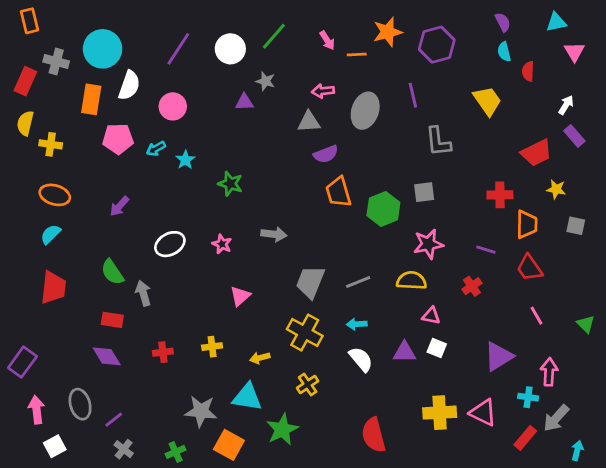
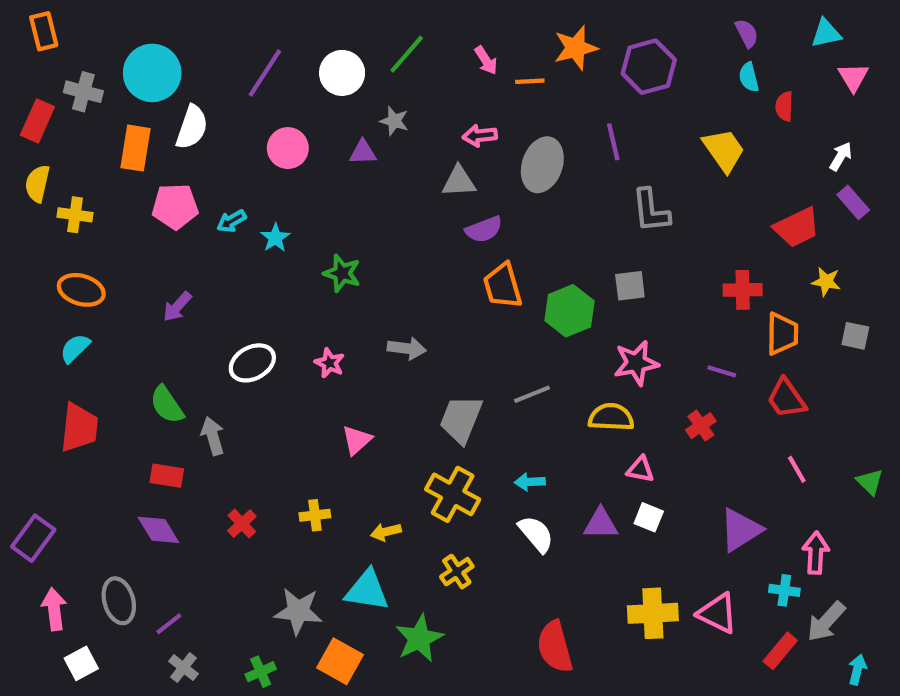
pink circle: (173, 106) -> (288, 148), moved
gray line: (358, 282) -> (532, 394), moved
red cross: (163, 352) -> (242, 524), turned -36

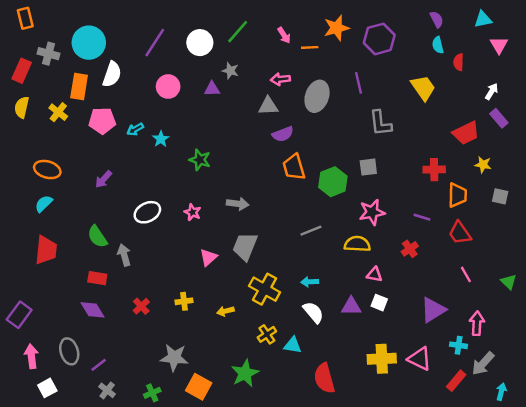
yellow cross: (75, 215) -> (58, 112), moved, turned 30
gray trapezoid: (461, 419) -> (245, 246), moved
cyan triangle: (367, 590) -> (293, 345), moved, size x0.7

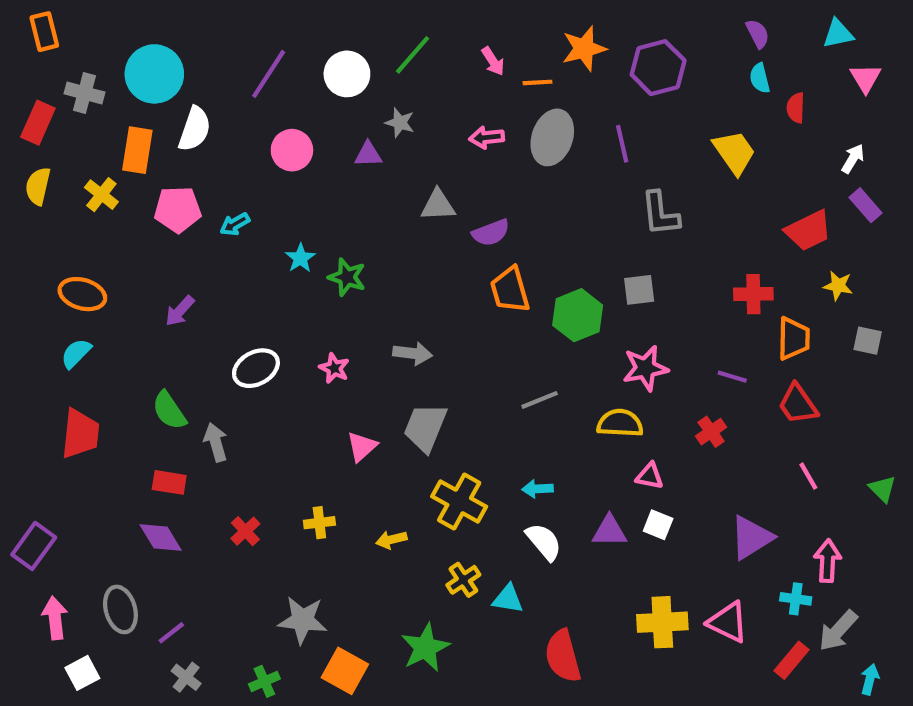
gray ellipse: (317, 96) -> (552, 137), moved
gray triangle: (268, 106) -> (438, 205), moved
cyan star: (161, 139) -> (300, 258), moved

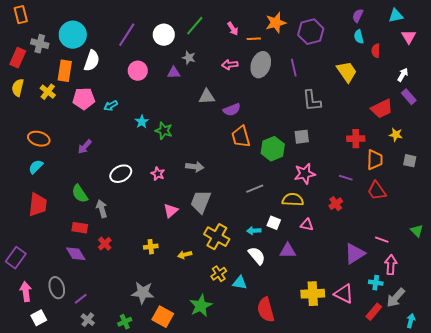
purple semicircle: (758, 34) -> (358, 16), turned -128
pink line: (808, 476) -> (382, 240), moved, turned -40
white square: (658, 525) -> (274, 223), moved
red cross: (245, 531) -> (105, 244), moved

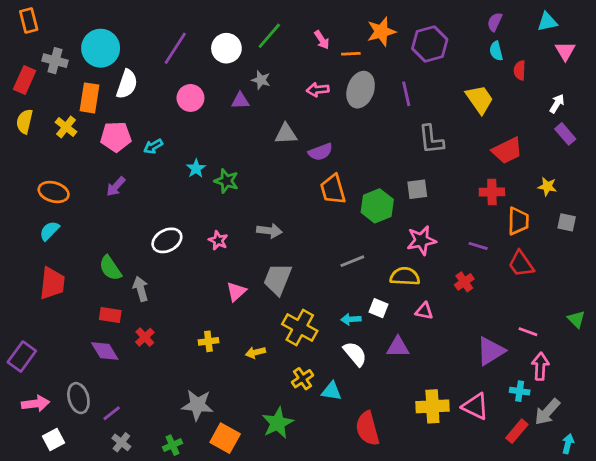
red trapezoid: (382, 109) -> (507, 151), moved
purple arrow: (85, 147) -> (116, 186), moved
pink arrow: (26, 292) -> (36, 404), turned 90

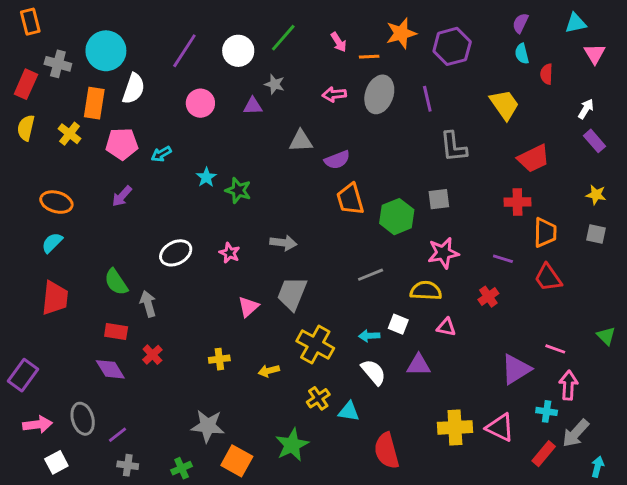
yellow star: (547, 186) -> (596, 195), moved
gray cross: (121, 442) -> (128, 465), turned -30

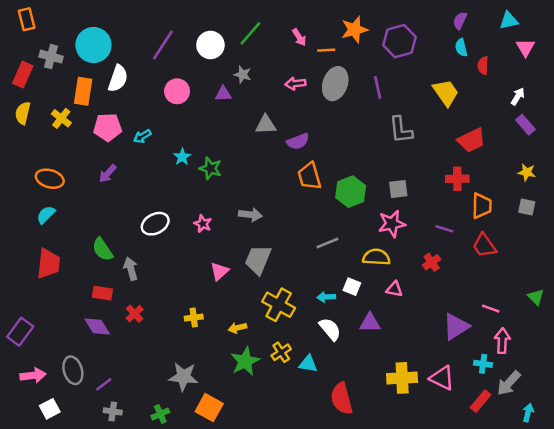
gray square: (439, 199) -> (398, 189), moved
green star: (292, 445) -> (245, 361), moved

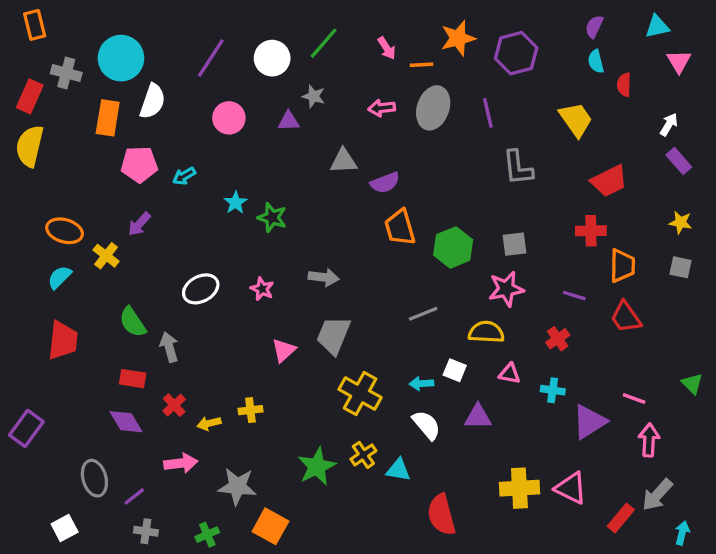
yellow semicircle: (23, 113) -> (30, 146), size x1.4
yellow cross: (61, 118) -> (106, 256), moved
yellow arrow: (237, 328) -> (209, 423), moved
cyan cross: (483, 364) -> (553, 390), moved
pink arrow: (33, 375) -> (181, 463), moved

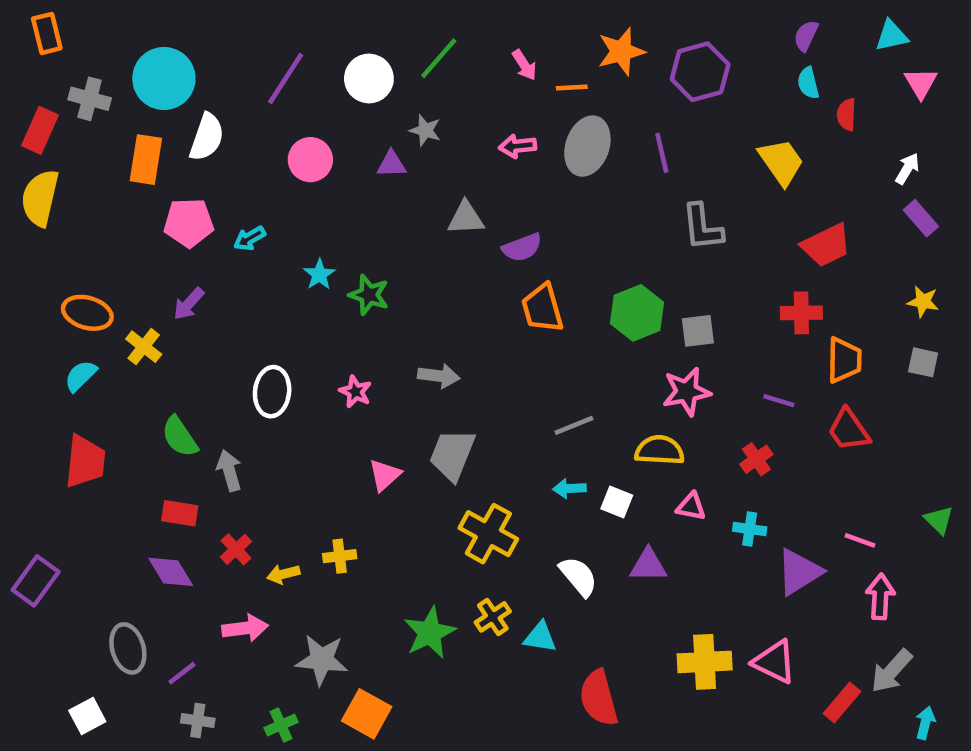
green hexagon: (453, 247) -> (637, 313), moved
white ellipse: (201, 289) -> (272, 392), turned -56
cyan arrow: (422, 384) -> (569, 488), moved

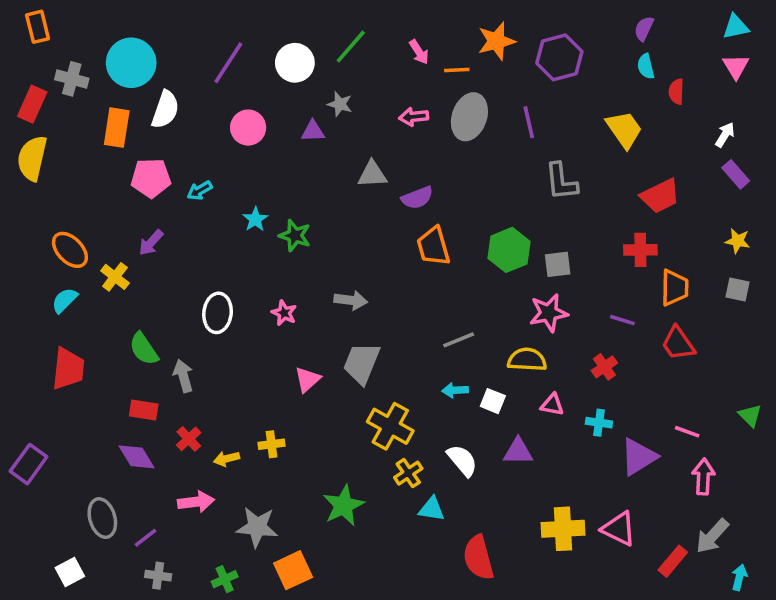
cyan triangle: (892, 36) -> (736, 27), moved
orange ellipse: (87, 313) -> (70, 250), turned 30
yellow cross: (493, 617) -> (408, 473), moved
orange square: (367, 714) -> (293, 570), turned 36

